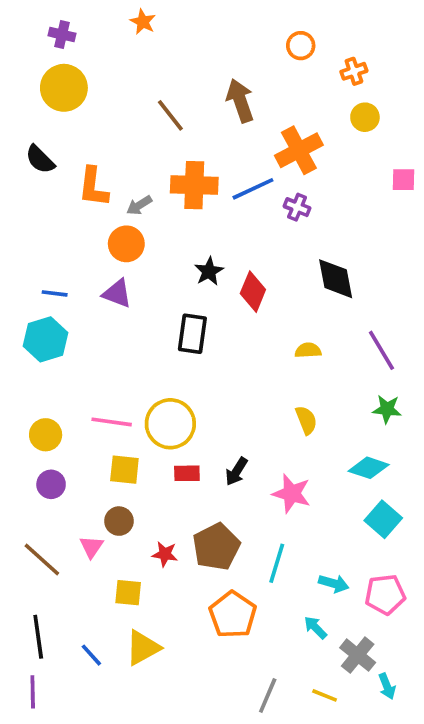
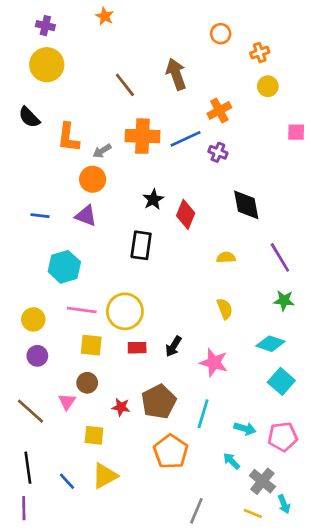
orange cross: (299, 150) -> (219, 111), size x0.7
cyan hexagon: (46, 339) -> (64, 267), moved
yellow line: (325, 695) -> (253, 514), moved

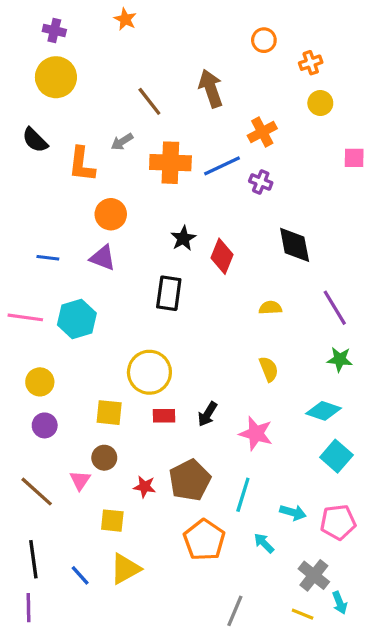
gray arrow: (102, 151) -> (122, 142), moved
pink line: (82, 310) -> (25, 317), moved
cyan arrow: (231, 461) -> (264, 543), moved

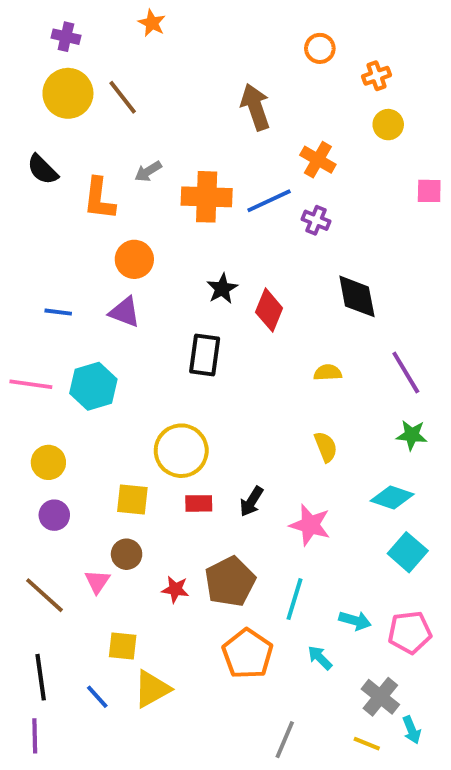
brown line: (149, 101) -> (123, 97), moved
orange cross: (262, 132) -> (318, 160), turned -32
yellow square: (112, 521) -> (123, 646), moved

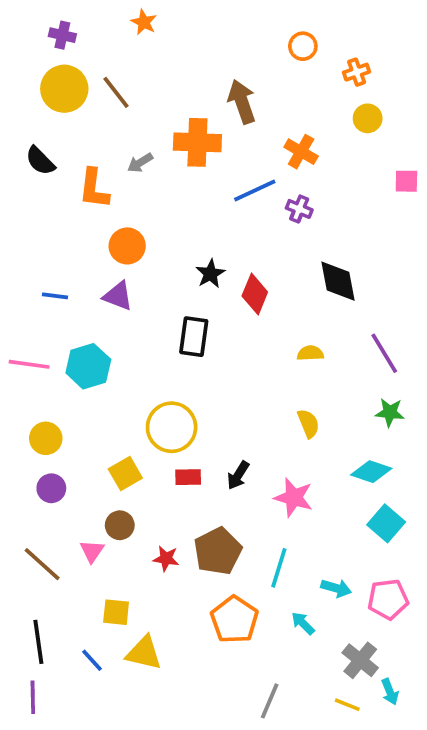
orange cross: (207, 197) -> (197, 142), moved
yellow square: (132, 500) -> (125, 473), turned -36
yellow triangle: (152, 689) -> (144, 653), turned 42

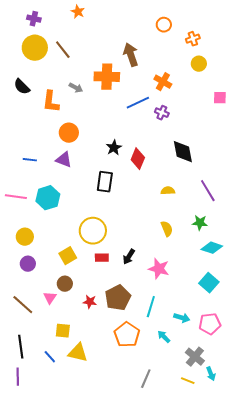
gray arrow: (140, 163) -> (76, 88), turned -120
green star: (390, 412) -> (200, 223), moved
cyan diamond: (371, 472) -> (212, 248), moved

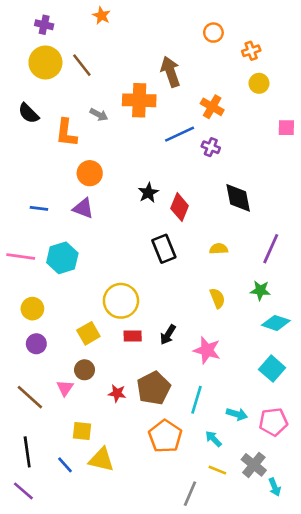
black rectangle: (105, 182) -> (164, 249), moved, turned -30
purple line: (208, 191) -> (271, 249), turned 55
purple line: (18, 377) -> (23, 491), turned -48
yellow line: (188, 381) -> (217, 470), moved

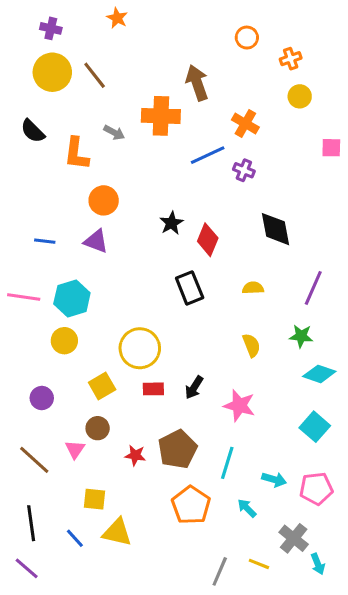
yellow circle: (32, 309) -> (64, 341), moved
yellow line: (217, 470) -> (259, 564), moved

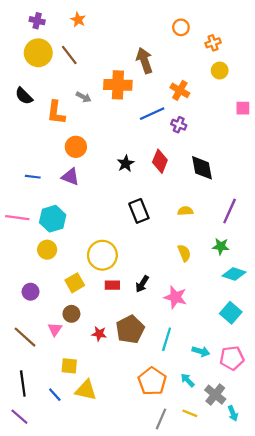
orange star: (117, 18) -> (78, 20), moved
red diamond: (208, 240) -> (160, 161), moved
orange pentagon: (191, 505) -> (152, 381), moved
cyan arrow: (247, 508) -> (188, 380), moved

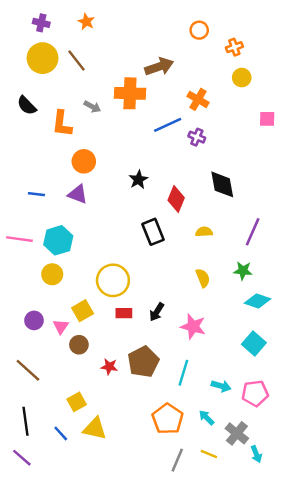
brown arrow: (144, 61) -> (159, 67), turned 90
red diamond: (160, 161) -> (176, 199), moved
pink triangle: (55, 329) -> (61, 327), moved
yellow square: (69, 366) -> (77, 402), turned -35

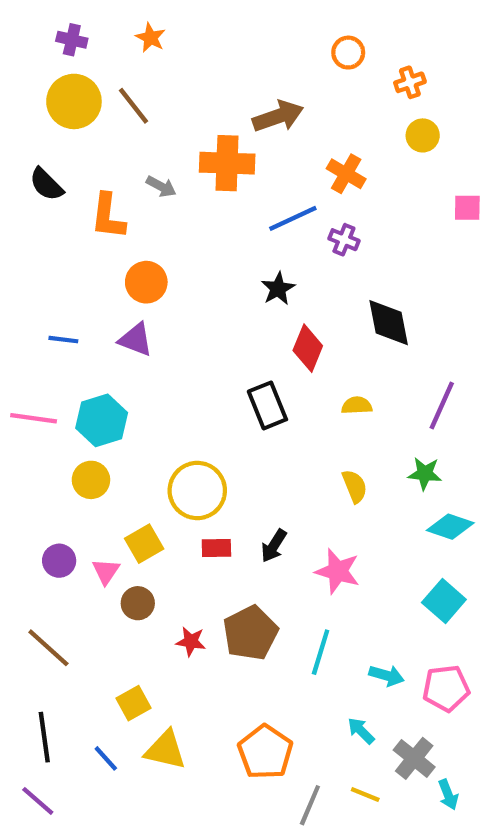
black star: (138, 180) -> (278, 289), moved
orange pentagon: (168, 419) -> (265, 752), moved

